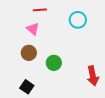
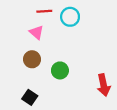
cyan circle: (78, 20) -> (70, 17), moved

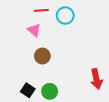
brown circle: (32, 59) -> (42, 56), moved
green circle: (60, 70) -> (50, 91), moved

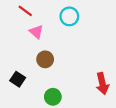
red line: (41, 10) -> (25, 11), moved, turned 40
black square: (28, 90) -> (18, 79), moved

